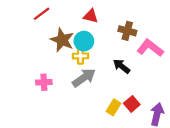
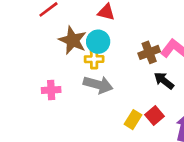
brown cross: (127, 31) -> (149, 52), moved, turned -36
black arrow: (122, 66) -> (164, 81), moved
gray arrow: (84, 78) -> (98, 85), turned 50

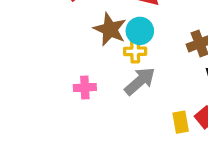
gray arrow: (98, 85) -> (140, 81), turned -56
yellow rectangle: (133, 120) -> (181, 122), turned -42

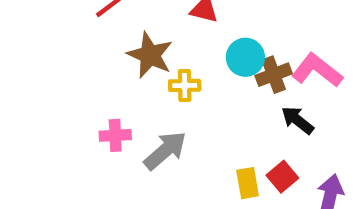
cyan circle: (140, 31) -> (245, 57), moved
gray arrow: (140, 81) -> (165, 151), moved

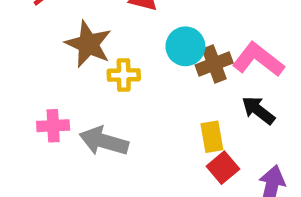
black arrow: (297, 120) -> (258, 110), moved
gray arrow: (165, 151) -> (104, 141), turned -123
yellow rectangle: (248, 183) -> (212, 137), moved

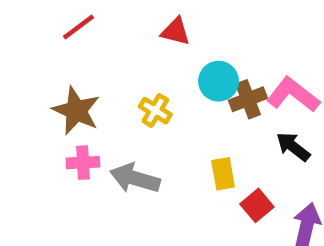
brown star: (88, 44) -> (76, 111), moved
yellow cross: (124, 75) -> (155, 111), turned 32
yellow rectangle: (212, 137) -> (223, 174), moved

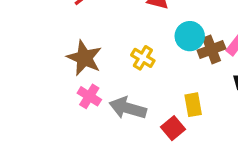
pink cross: (83, 163) -> (89, 96), turned 35
red square: (257, 205) -> (173, 128), moved

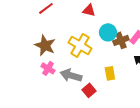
yellow cross: (143, 58) -> (80, 45), size x1.6
red square: (173, 128) -> (89, 90), moved

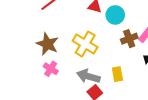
cyan circle: (108, 32) -> (115, 15), moved
gray arrow: (71, 75) -> (88, 76), moved

